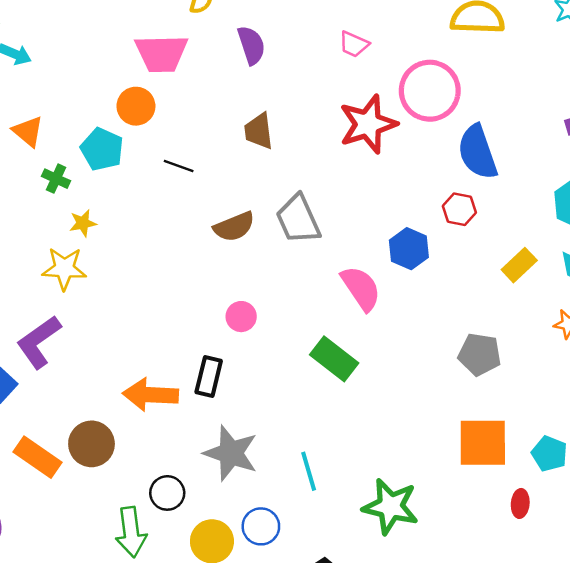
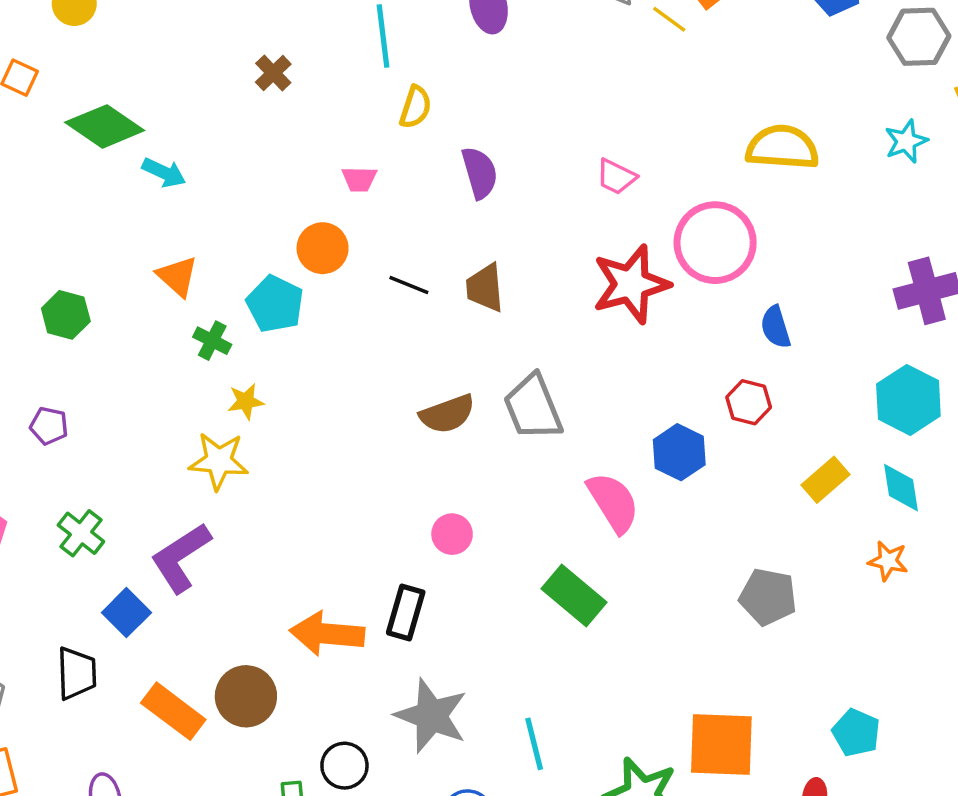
pink trapezoid: (161, 53) -> (359, 179), size x0.5
blue semicircle: (477, 152) -> (776, 327), size x0.6
black line: (179, 166) -> (409, 285), moved
orange square: (483, 443) -> (721, 745), moved

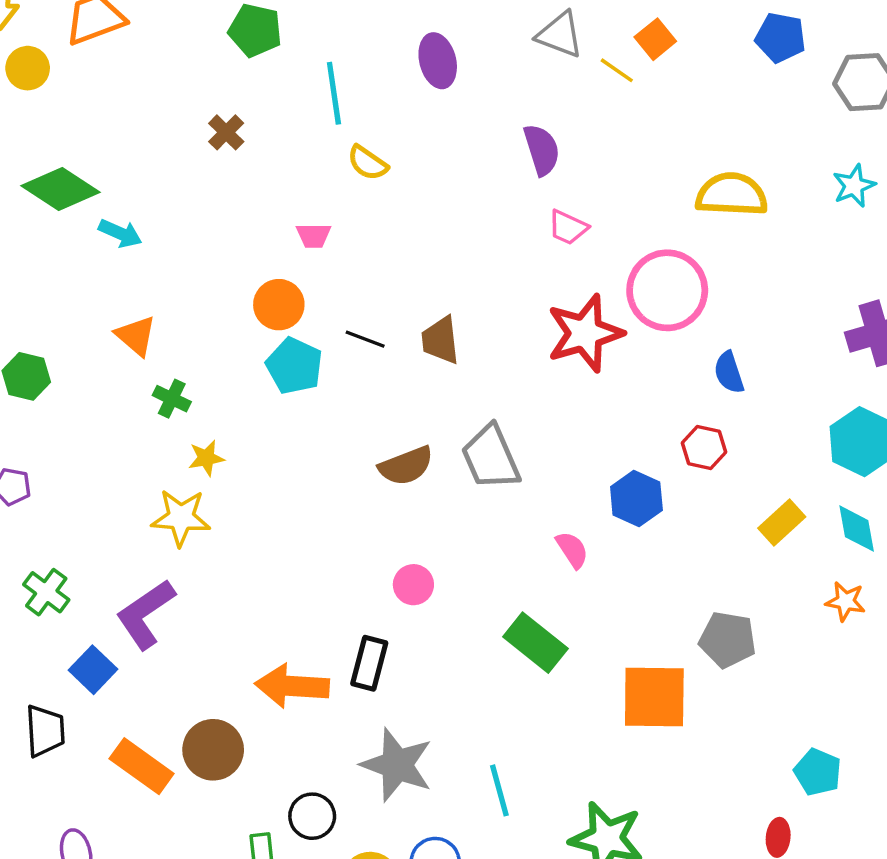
yellow semicircle: (415, 107) -> (368, 163), turned 108
purple semicircle: (480, 173) -> (542, 150), moved
cyan pentagon: (275, 304) -> (294, 366), moved
pink semicircle: (613, 502) -> (572, 550), size x0.6
orange square: (721, 745) -> (654, 697), moved

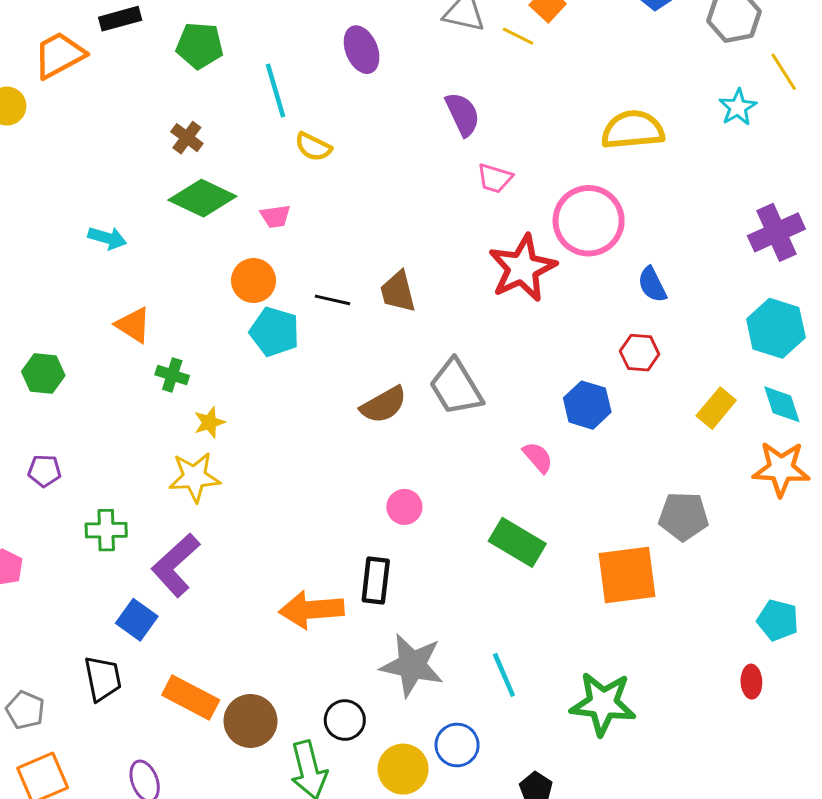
green diamond: (61, 189) -> (202, 198), moved
green cross: (46, 592) -> (106, 530), moved, turned -30
orange star: (845, 601) -> (781, 469), size x1.6
brown circle: (213, 750) -> (250, 721), moved

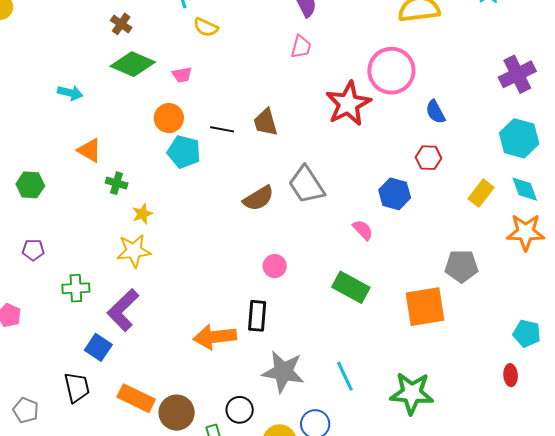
pink trapezoid: (495, 178) -> (301, 47), moved, turned -90

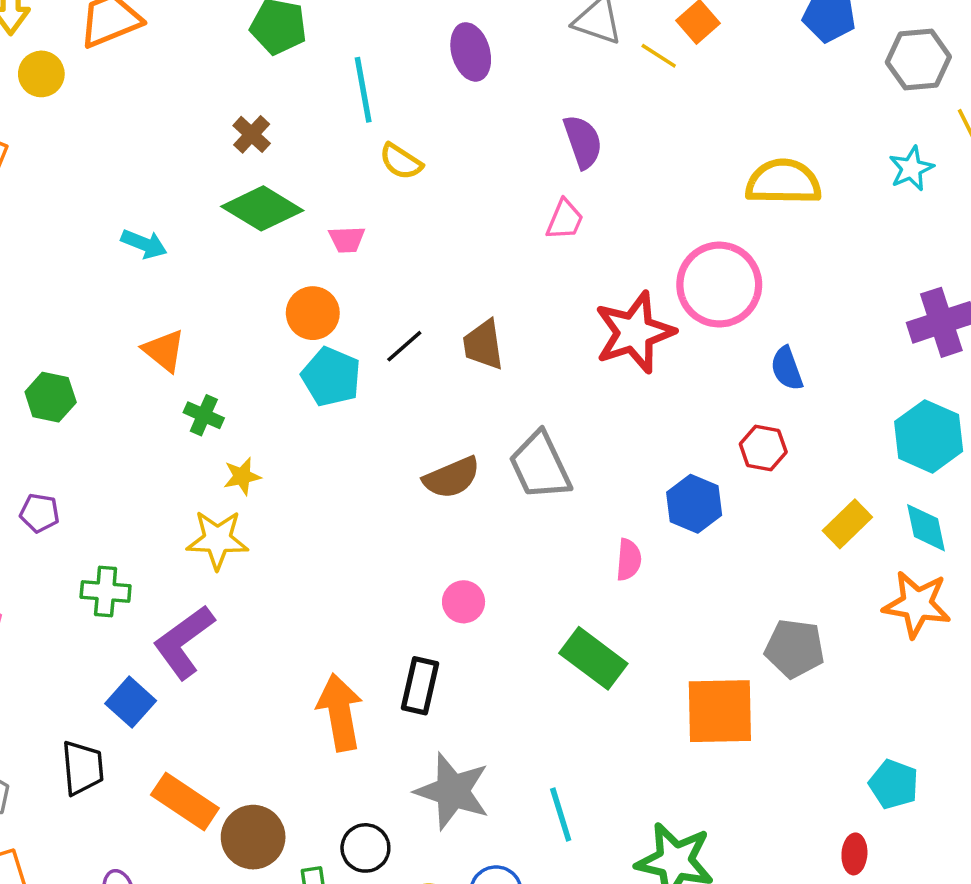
black line: (222, 129) -> (404, 346), turned -60
pink semicircle: (363, 230) -> (629, 560), turned 40
orange arrow: (215, 337) -> (340, 712), turned 78

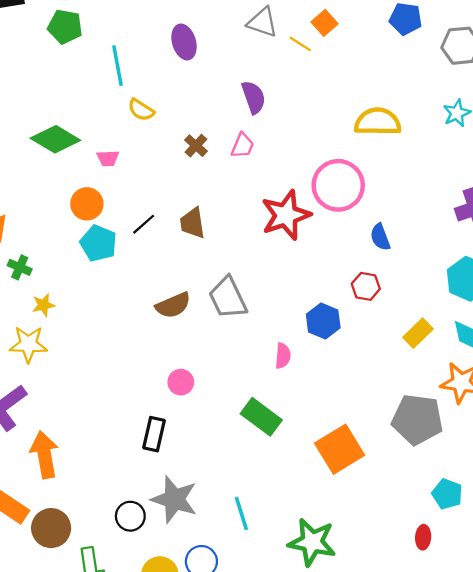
brown cross: (252, 134) -> (196, 146), moved
gray pentagon: (795, 648) -> (417, 419), moved, size x1.4
orange square: (720, 711) -> (340, 449), turned -30
orange arrow: (340, 712) -> (44, 455), moved
black circle: (365, 848) -> (130, 516), moved

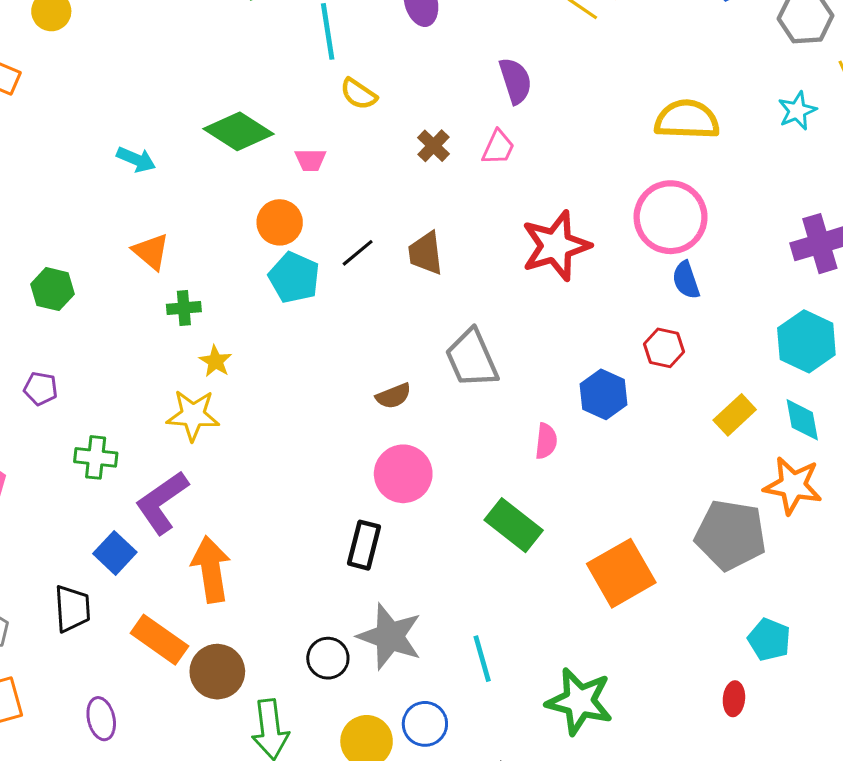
pink circle: (338, 185) -> (671, 217), moved
green cross: (20, 267) -> (184, 308), turned -30
yellow star: (43, 305) -> (215, 361), turned -30
brown semicircle: (173, 305) -> (393, 396), moved, size x0.7
pink circle: (181, 382) -> (403, 474), size x1.6

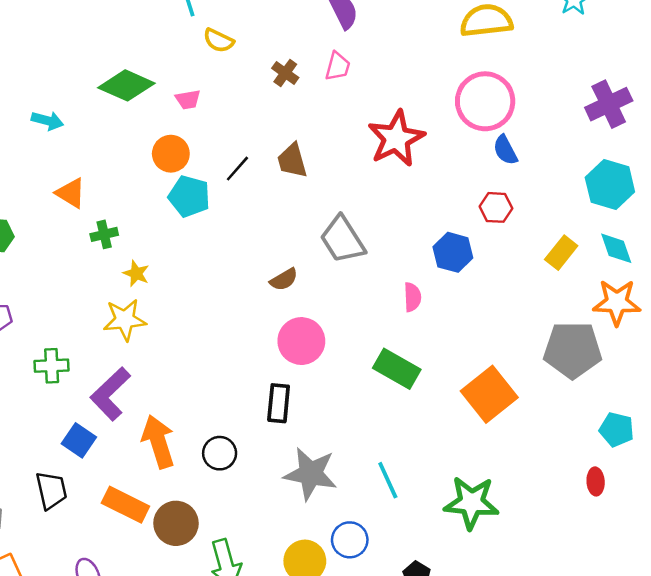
black circle: (328, 658) -> (220, 453), moved

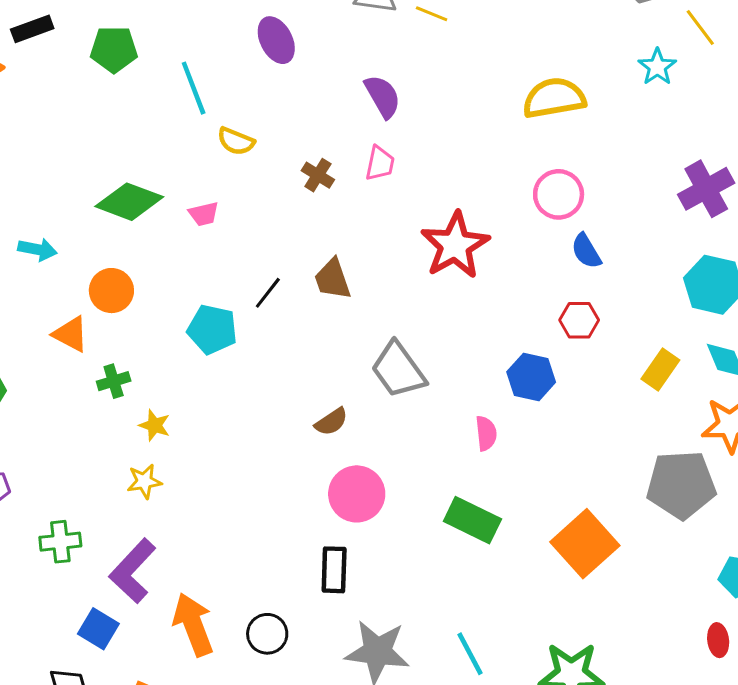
pink circle: (485, 101) -> (559, 194), size x0.7
orange circle: (171, 154) -> (111, 291), moved
yellow star: (125, 320) -> (144, 481), size x0.7

